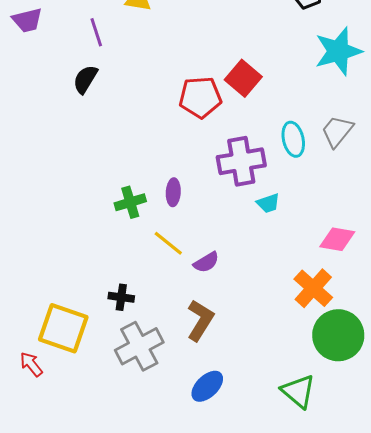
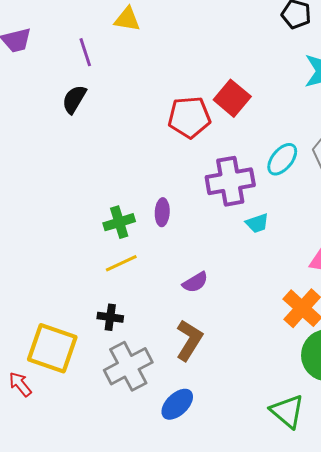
cyan ellipse: (293, 139) -> (282, 159), turned 52
yellow line: (168, 243) -> (121, 263), moved, turned -64
blue ellipse: (207, 386) -> (177, 404), moved

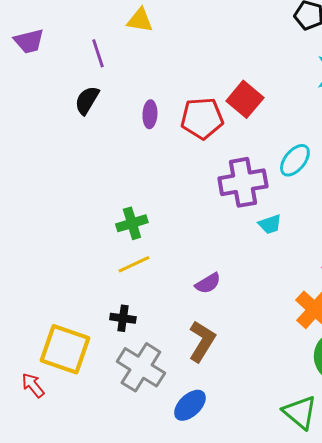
purple ellipse: (162, 212) -> (150, 114), moved
gray cross: (128, 366) -> (141, 367), turned -30

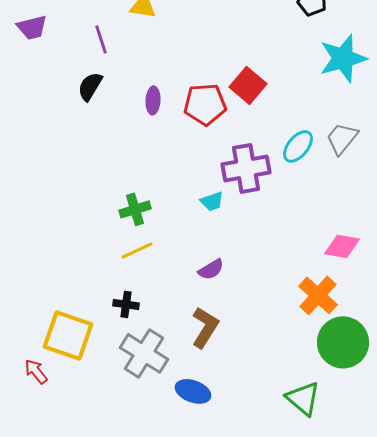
cyan trapezoid: (270, 224) -> (212, 201), moved
blue ellipse: (190, 405) -> (193, 391), turned 64

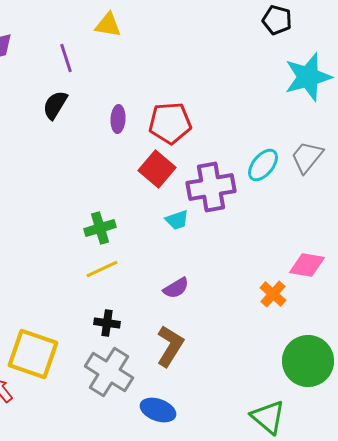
red square: (248, 85) -> (157, 169), moved
orange cross: (318, 295) -> (273, 294), moved, size x0.7
black cross: (126, 304) -> (107, 323), moved

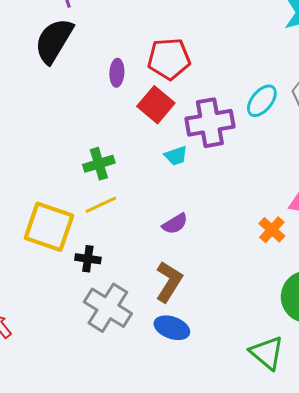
black semicircle: (55, 105) -> (54, 41), size x1.6
purple ellipse: (118, 119) -> (117, 73), moved
black cross: (107, 323) -> (88, 259), moved
yellow square: (33, 354) -> (49, 227), moved
blue ellipse: (158, 410) -> (172, 328), moved

